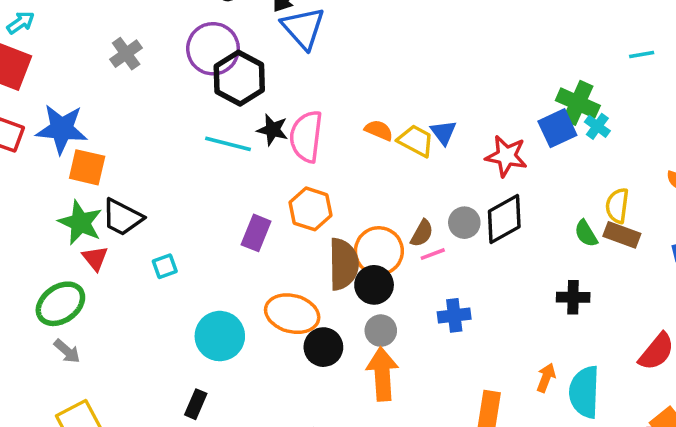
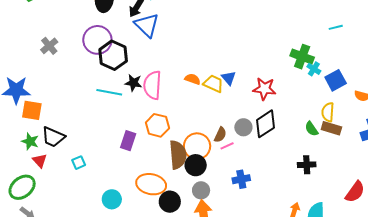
blue square: (557, 128) -> (336, 80), moved
green star: (80, 223) -> (30, 141), size x0.7
cyan circle: (220, 336) -> (112, 199), size x0.7

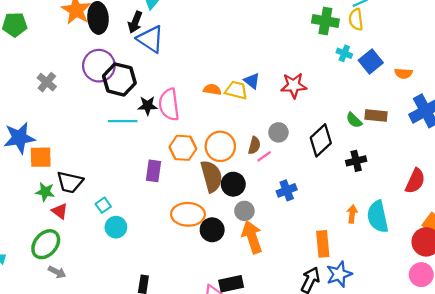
green cross: (302, 57) -> (325, 21), moved
yellow semicircle: (328, 112) -> (356, 19), moved
black diamond: (266, 124) -> (321, 140), moved
orange circle: (197, 146) -> (220, 146), moved
cyan circle: (112, 199) -> (116, 227), moved

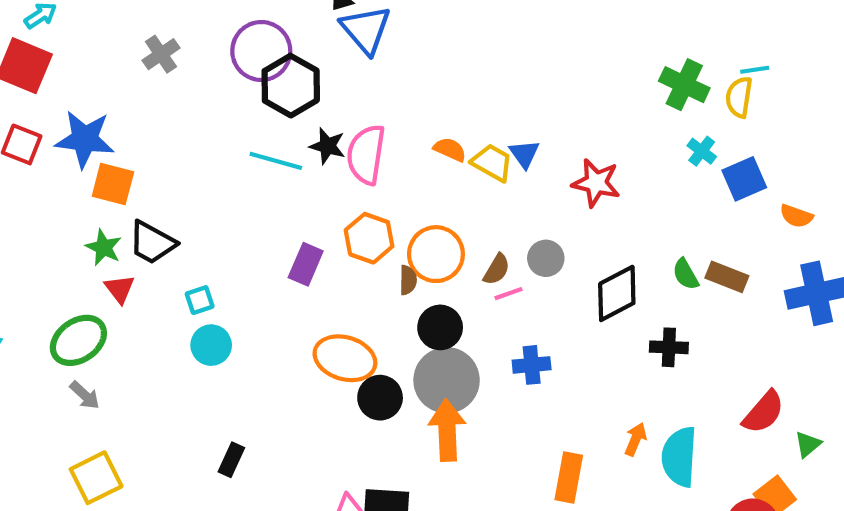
brown semicircle: (211, 176) -> (408, 280), moved, size x0.5
gray circle: (244, 211) -> (447, 380), size x1.8

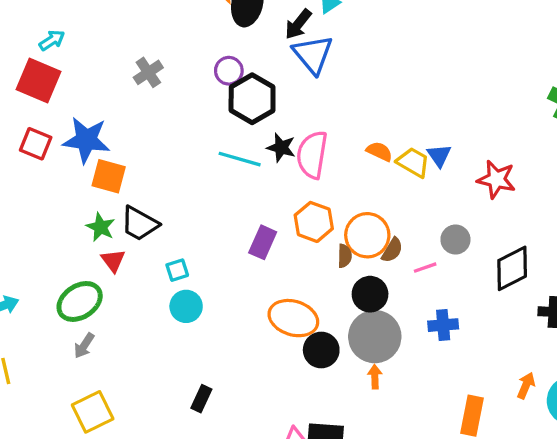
purple circle: (261, 51) -> (229, 71), size x0.6
brown semicircle: (497, 269) -> (392, 250), moved
gray arrow: (85, 395) -> (84, 346), turned 80
orange arrow: (447, 430) -> (375, 377), size x0.5

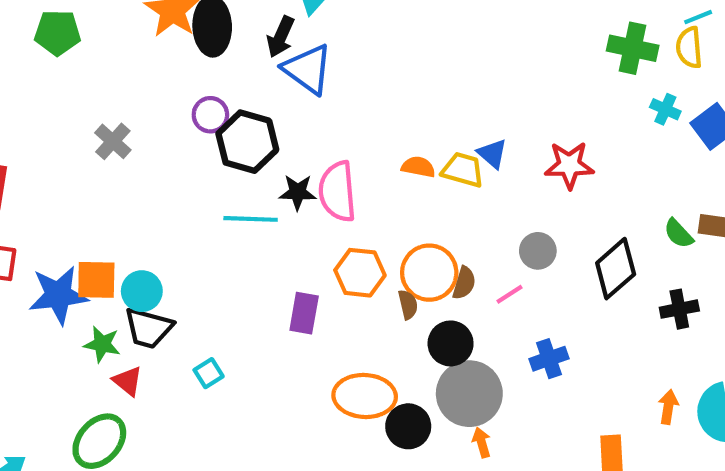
blue star: (86, 140) -> (58, 295), moved
cyan circle: (186, 306) -> (142, 291), moved

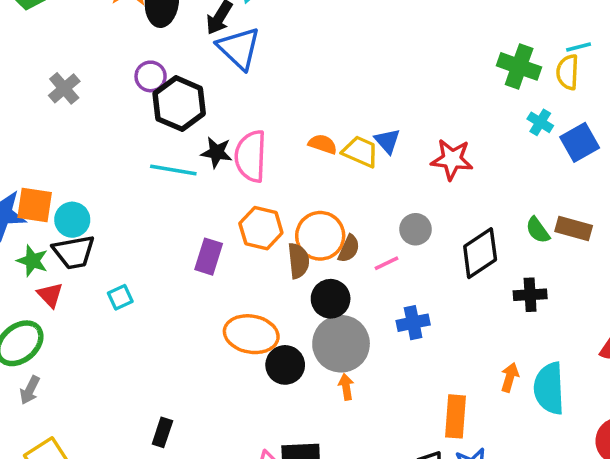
brown semicircle: (408, 305) -> (298, 261), size x1.4
black trapezoid: (148, 328) -> (74, 252), turned -33

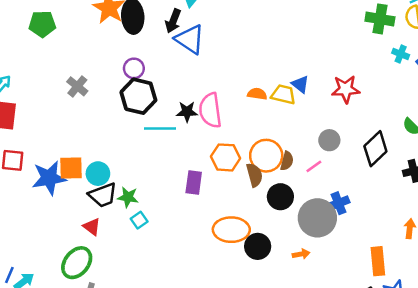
black hexagon: (179, 104) -> (138, 96), moved
green star: (32, 261) -> (128, 197), moved
gray circle: (341, 344) -> (317, 218), moved
orange arrow: (346, 387) -> (301, 254), turned 98

